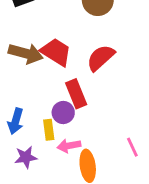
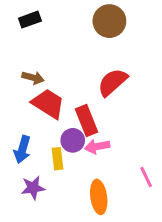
red trapezoid: (56, 52) -> (48, 104), moved
brown arrow: (26, 53) -> (33, 78), size x0.6
pink arrow: (69, 146) -> (97, 146), moved

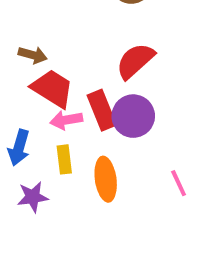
purple circle: (73, 140) -> (133, 116), moved, size x1.4
pink arrow: (97, 146) -> (66, 120), moved
orange ellipse: (99, 197) -> (106, 179), moved

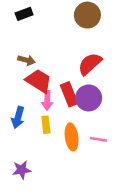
pink arrow: (66, 120) -> (47, 100), turned -78
pink line: (179, 183) -> (98, 139), moved, turned -56
purple star: (33, 197) -> (22, 170), moved

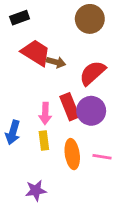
brown arrow: (26, 60) -> (56, 62), moved
red trapezoid: (39, 81) -> (36, 53), moved
purple star: (22, 170) -> (36, 191), moved

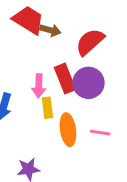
yellow rectangle: (44, 141) -> (47, 108), moved

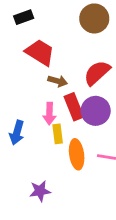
brown arrow: (50, 30) -> (58, 81), moved

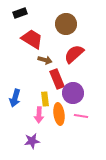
brown circle: (94, 18) -> (66, 24), moved
purple circle: (96, 111) -> (73, 93), moved
pink arrow: (49, 114) -> (39, 115), moved

